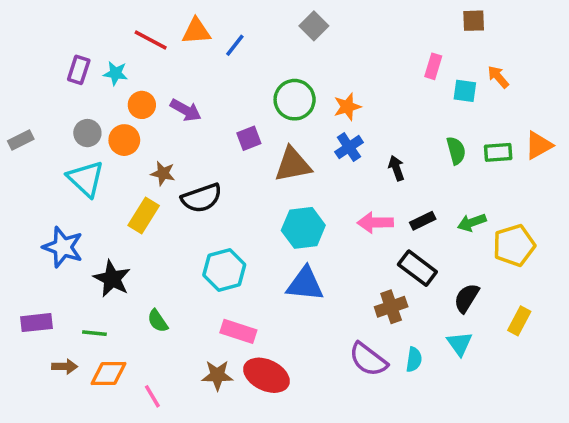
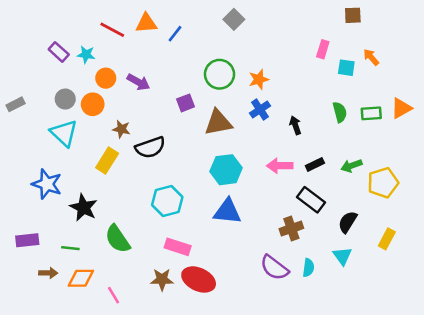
purple rectangle: (79, 70) -> (59, 52), turned -66
green semicircle: (158, 321) -> (118, 239), size x1.6

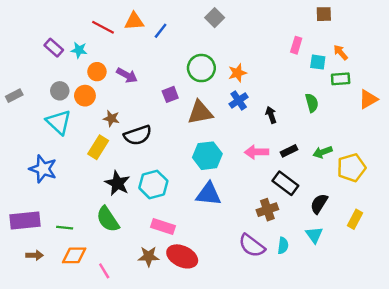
green rectangle: (371, 113) -> (341, 79), moved
black star: (84, 208) -> (117, 183), moved
purple rectangle: (27, 240) -> (25, 220), size x1.4
brown arrow: (48, 273) -> (35, 255), moved

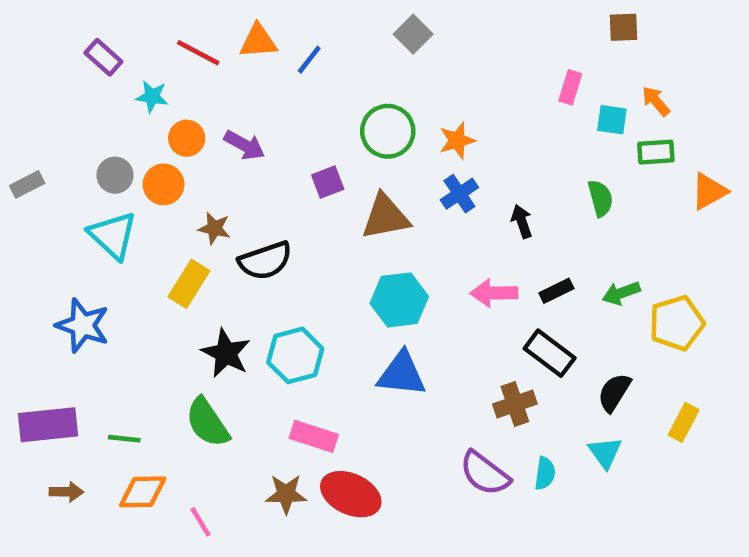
purple rectangle: (54, 48) -> (103, 57), moved

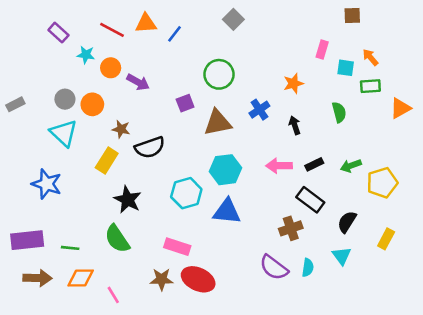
orange circle: (187, 138) -> (111, 68), moved
orange star: (457, 140) -> (293, 83), moved
cyan hexagon: (295, 355) -> (186, 193), moved
brown arrow: (66, 492) -> (38, 278), size x1.5

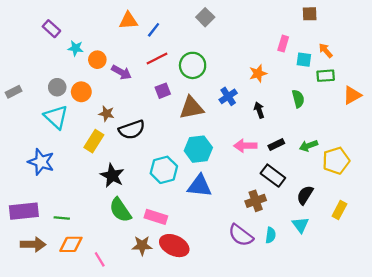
red line: (112, 30) -> (157, 59), moved, turned -55
green semicircle: (117, 239) -> (120, 210), moved

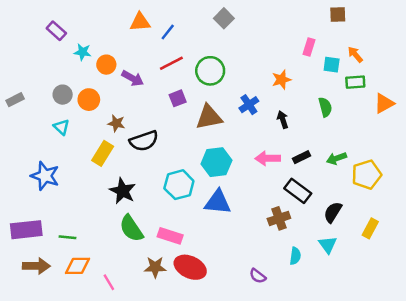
cyan triangle: (56, 117) -> (61, 127), size x0.6
purple semicircle: (241, 235) -> (258, 276), moved, size x0.6

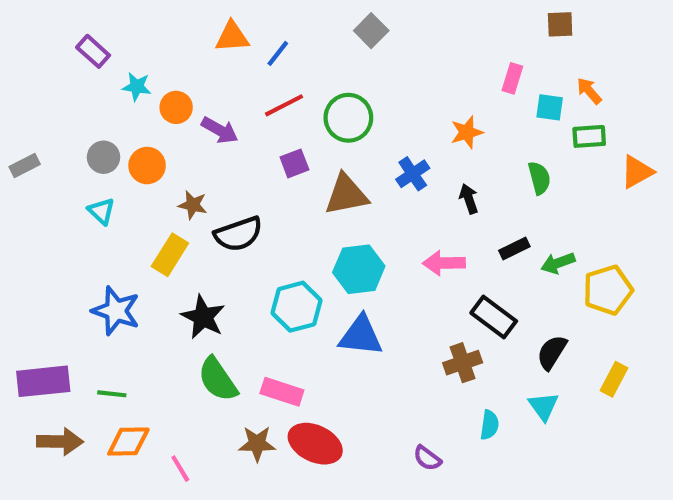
black rectangle: (301, 157) -> (514, 249), moved
blue star: (45, 176) -> (116, 311), moved

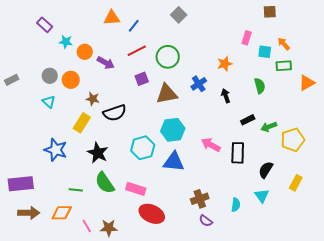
pink arrow: (444, 263) -> (211, 145), moved, turned 30
black rectangle: (494, 317) -> (238, 153), turned 55
brown cross: (463, 363) -> (200, 199), moved
green line: (112, 394) -> (76, 190), moved
brown star: (257, 444) -> (109, 228), moved

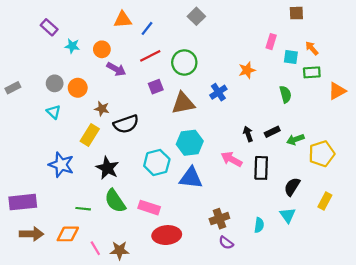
orange circle: (85, 52) -> (102, 49), moved
black arrow: (226, 96) -> (248, 134), moved
red ellipse: (152, 214) -> (167, 235), turned -30

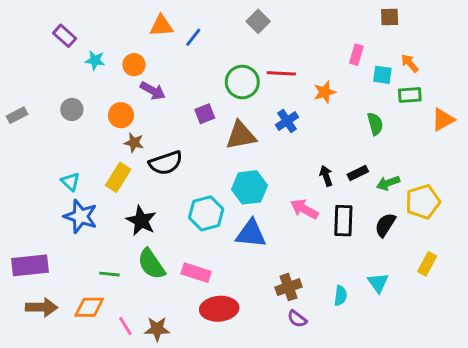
red line: (150, 56) -> (281, 73), moved, turned 30
orange circle: (78, 88) -> (121, 115), moved
cyan triangle: (54, 112) -> (70, 182), moved
black semicircle: (292, 187) -> (385, 225), moved

